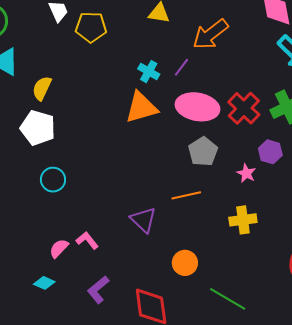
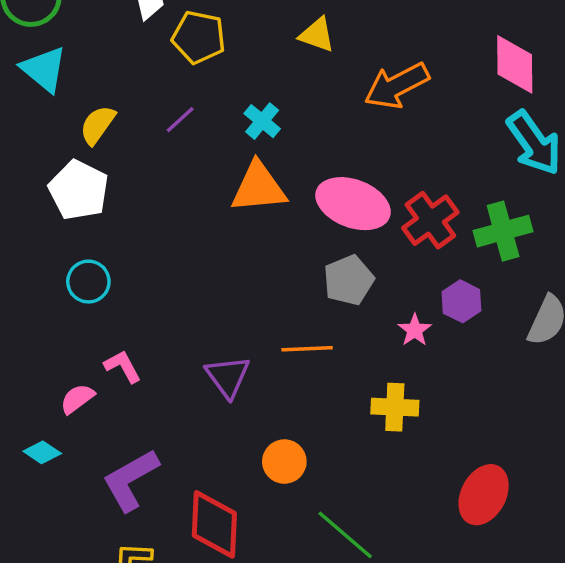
purple line: (181, 67) -> (180, 120), moved
cyan cross: (149, 72) -> (262, 121), moved
pink L-shape: (87, 240) -> (123, 366), moved
purple L-shape: (98, 290) -> (131, 480), size x1.4

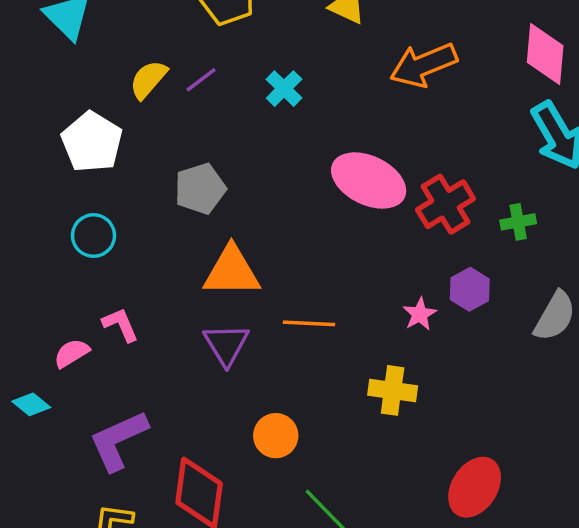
yellow semicircle: (98, 125) -> (148, 79), moved
orange triangle: (259, 187) -> (232, 271), moved
green cross: (503, 231) -> (518, 222), size x0.6
gray pentagon: (349, 280) -> (200, 189), moved

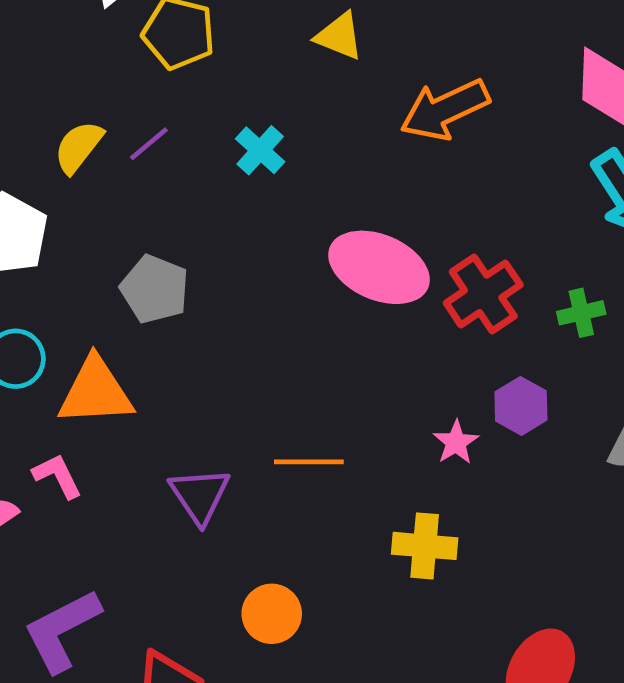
gray pentagon: (200, 189) -> (155, 289), turned -30
orange triangle: (232, 271) -> (96, 392), moved

